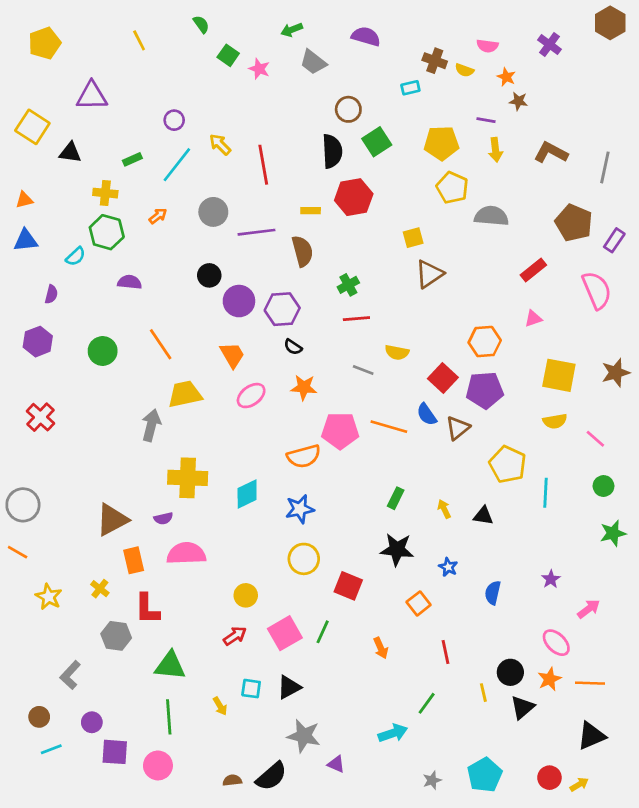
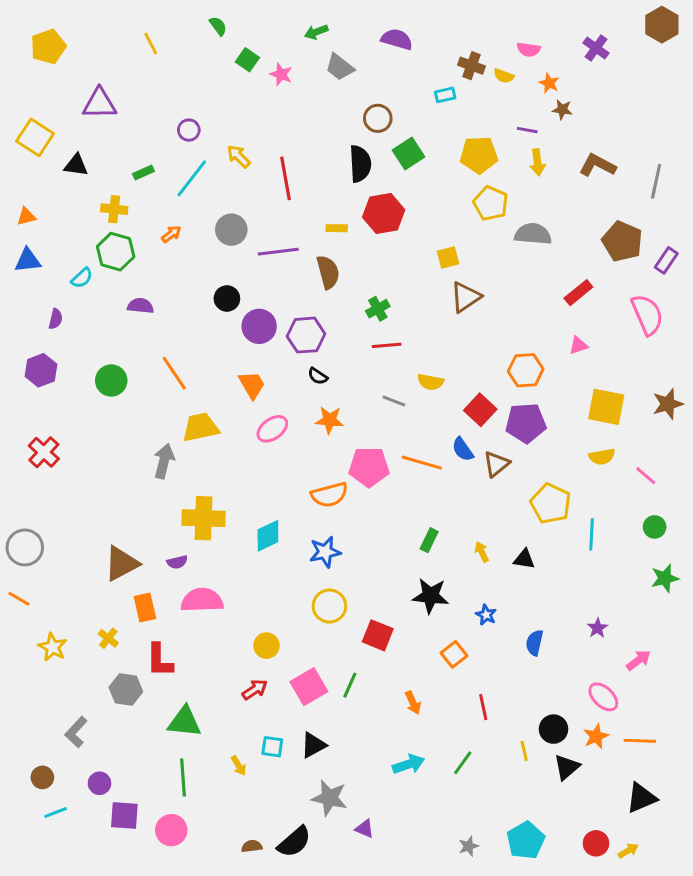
cyan arrow: (393, 733) -> (409, 764), moved

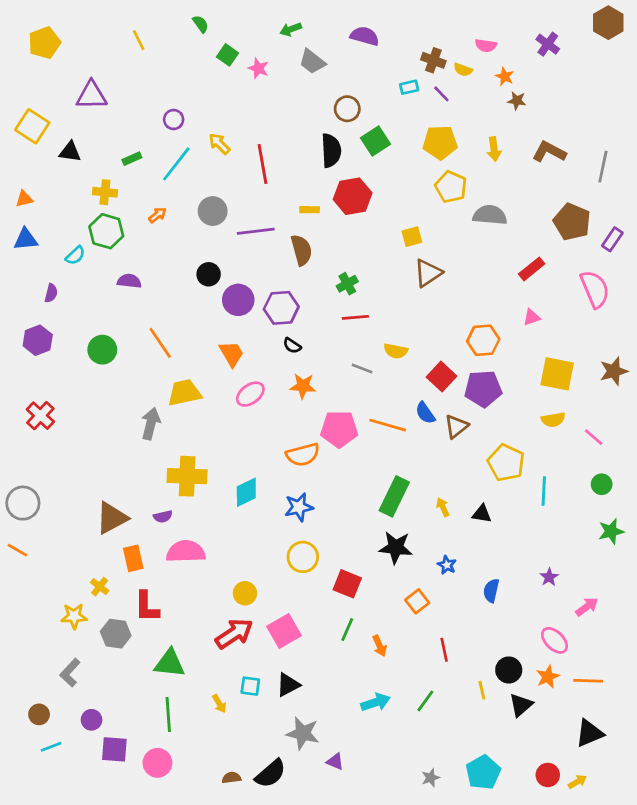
purple line: (527, 130) -> (441, 94), moved, turned 36
green rectangle: (429, 540) -> (394, 496), size x1.8
yellow star: (53, 647) -> (74, 616), moved, turned -30
green line: (350, 685) -> (347, 630), moved
red arrow: (255, 690) -> (234, 634), size x1.6

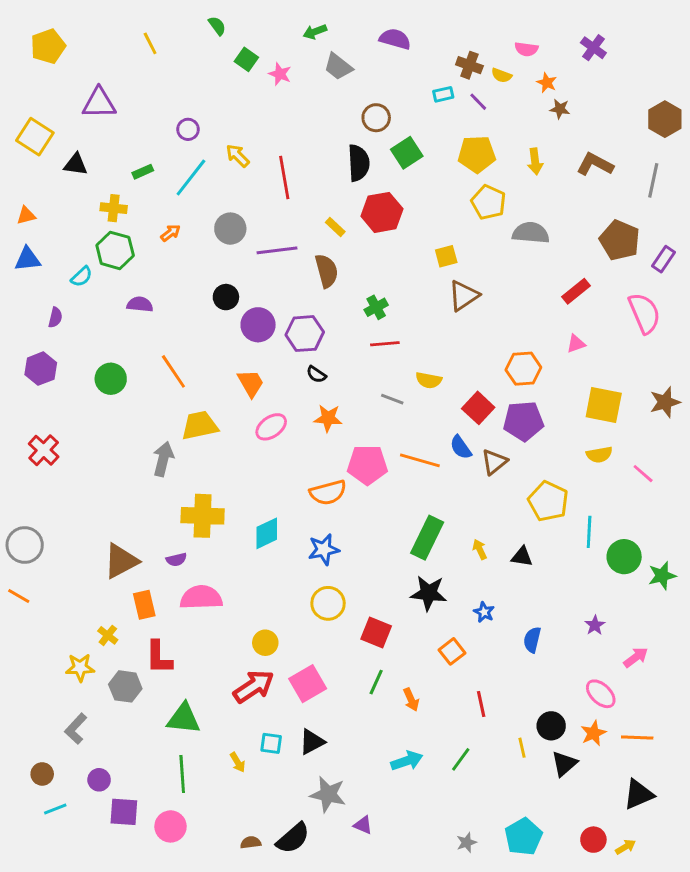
brown hexagon: (608, 23) -> (665, 119), moved
yellow rectangle: (310, 210) -> (335, 227), turned 42
green circle: (602, 484) -> (624, 557), moved, size x1.5

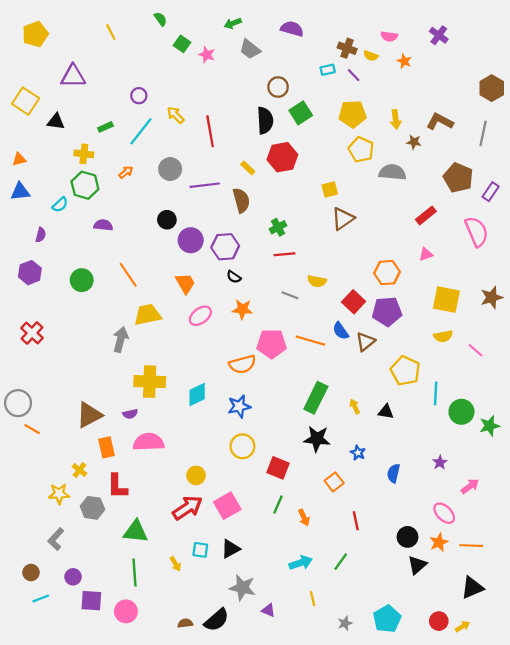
brown star: (560, 109) -> (414, 142), moved
orange line: (19, 596) -> (32, 429), moved
yellow line: (522, 748) -> (313, 598), moved

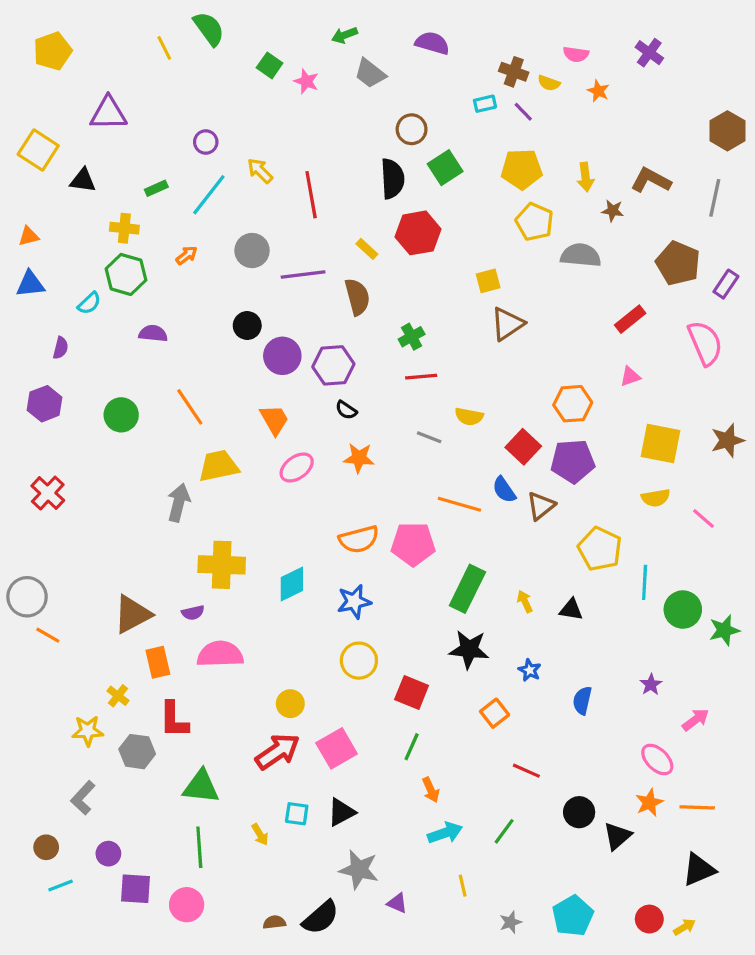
green semicircle: (160, 19) -> (209, 29), moved, size x1.6
pink pentagon: (272, 344) -> (413, 544), moved
orange arrow: (304, 518) -> (431, 790), moved
red line: (356, 521) -> (526, 771), turned -54
black circle: (408, 537) -> (579, 812), moved

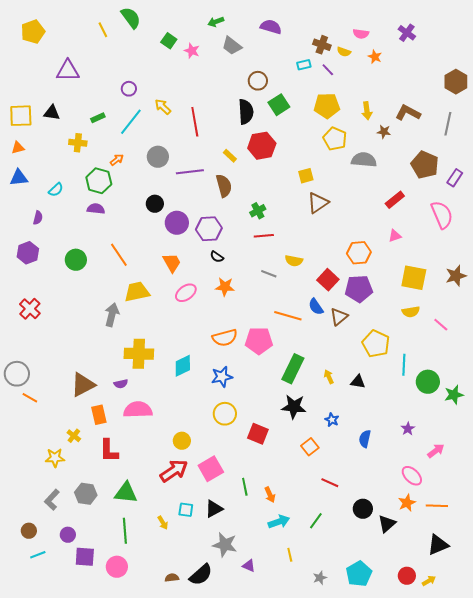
yellow square: (38, 150) -> (21, 116), moved, turned -35
green hexagon: (126, 274) -> (99, 181), moved
green line: (412, 747) -> (245, 487), moved, turned -36
gray hexagon: (137, 752) -> (86, 494), moved

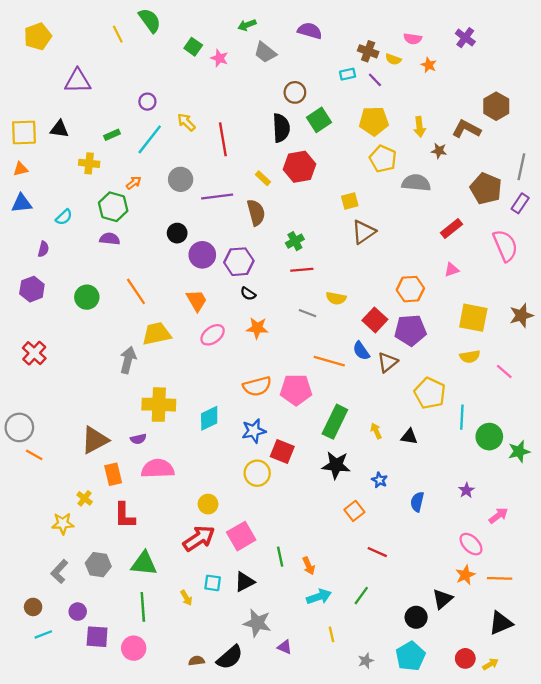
brown hexagon: (456, 82) -> (496, 106), moved
gray line: (448, 124) -> (521, 167), moved
red square: (258, 434) -> (282, 451), moved
black circle: (363, 509) -> (416, 617), moved

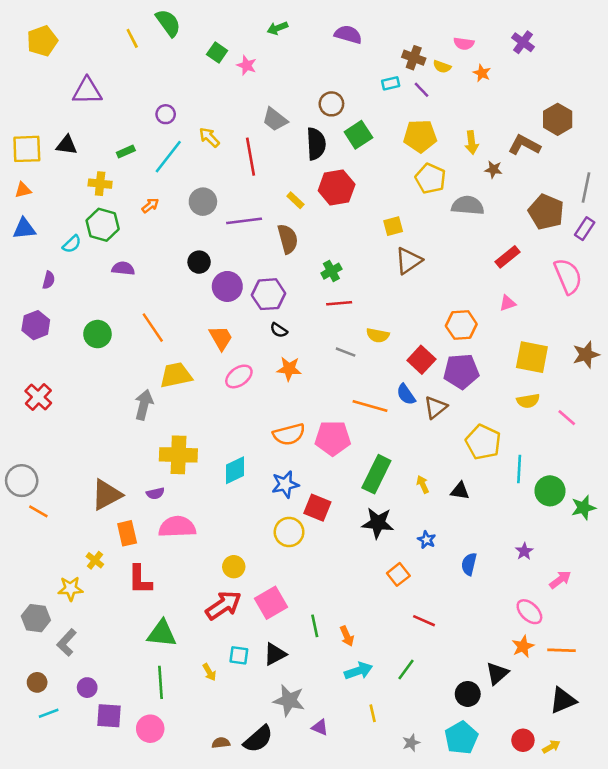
gray trapezoid: (265, 52) -> (275, 119), moved
green hexagon: (113, 207) -> (103, 225), moved
gray hexagon: (98, 565) -> (36, 618), moved

